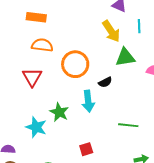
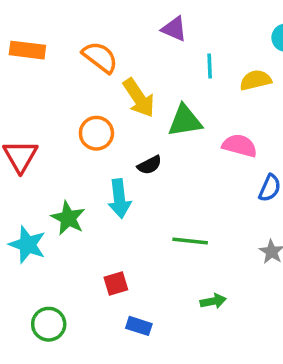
yellow arrow: (111, 31) -> (139, 98), moved
orange semicircle: (42, 45) -> (100, 57), moved, turned 30
orange circle: (75, 64) -> (96, 133), size x0.7

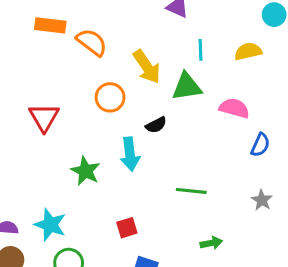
orange semicircle: (100, 57) -> (92, 42), moved
cyan line: (210, 66) -> (201, 50), moved
cyan star: (27, 245) -> (50, 225), moved

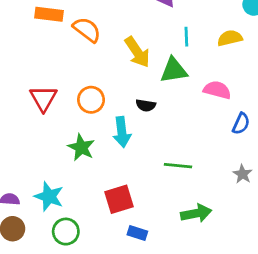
orange circle: (110, 97) -> (91, 100), moved
black semicircle: (156, 125) -> (146, 105), turned 36
red square: (127, 228) -> (119, 199), size x1.5
green arrow: (211, 243) -> (196, 213), size x1.5

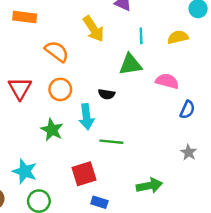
orange semicircle: (87, 30) -> (57, 51), moved
yellow arrow: (137, 52) -> (94, 29), moved
green line: (178, 166) -> (111, 142), moved

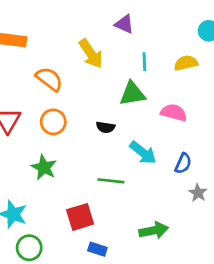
blue semicircle: (187, 110) -> (183, 163), moved
cyan arrow: (86, 117) -> (143, 153), moved, turned -45

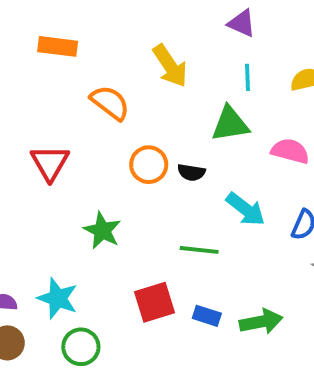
purple triangle: (124, 24) -> (242, 23), moved
orange circle: (53, 122) -> (149, 165), moved
blue rectangle: (97, 249) -> (207, 316), moved

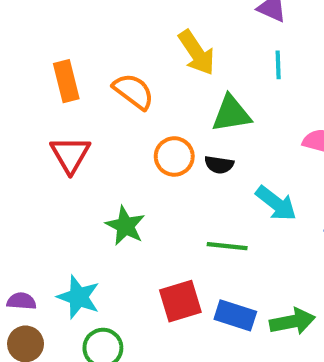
orange rectangle: (58, 46) -> (66, 81), moved, turned 69
green triangle: (230, 124) -> (231, 114), moved
blue rectangle: (207, 316) -> (235, 315), size x1.4

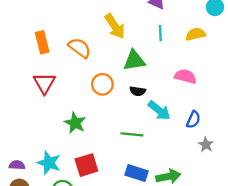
black semicircle: (219, 165) -> (138, 91), moved
red square: (180, 301) -> (86, 165), moved

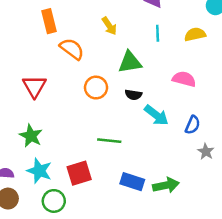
yellow arrow: (115, 26) -> (109, 26), size x0.7
orange rectangle: (42, 42) -> (49, 21), moved
green star: (75, 123) -> (31, 136), moved
green line: (132, 134) -> (109, 141), moved

